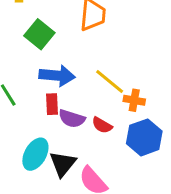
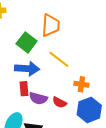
green square: (39, 34) -> (27, 42), moved
yellow line: (110, 82) -> (59, 59), moved

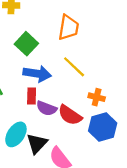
green square: (27, 42) -> (26, 44), moved
red semicircle: (59, 102) -> (70, 115), size x1.5

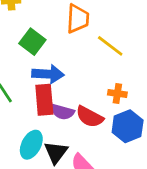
yellow line: (74, 67) -> (110, 46), moved
red rectangle: (32, 96) -> (44, 100), size x1.6

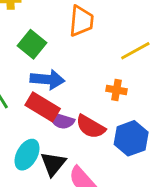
yellow line: (110, 46) -> (135, 51), moved, turned -68
orange cross: (117, 94) -> (117, 90), moved
red rectangle: (44, 100) -> (43, 107), turned -56

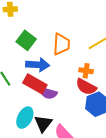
orange trapezoid: (81, 21) -> (61, 44), moved
red semicircle: (91, 127) -> (86, 87), moved

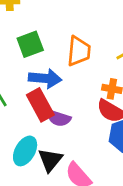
green square: (26, 40) -> (30, 44), turned 30
red rectangle: (35, 84) -> (40, 105), turned 30

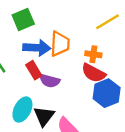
orange trapezoid: (79, 51) -> (60, 44), moved
red rectangle: (40, 105) -> (34, 70), size x0.7

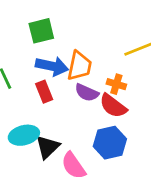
purple semicircle: (50, 81) -> (87, 93), moved
blue hexagon: (107, 93) -> (110, 143), moved
cyan ellipse: (22, 110) -> (24, 135), turned 40

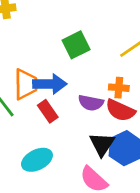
green square: (41, 31) -> (76, 45), moved
orange trapezoid: (79, 66) -> (26, 84), moved
black triangle: (48, 147) -> (102, 144), moved

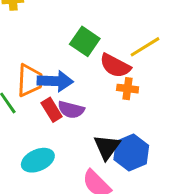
green square: (76, 45) -> (85, 41), turned -32
purple semicircle: (91, 103) -> (71, 110), moved
red semicircle: (120, 110) -> (115, 66), moved

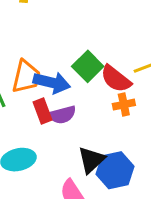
green square: (85, 41) -> (88, 66), moved
orange cross: (128, 89) -> (124, 105), turned -30
purple semicircle: (71, 110) -> (62, 115), turned -40

